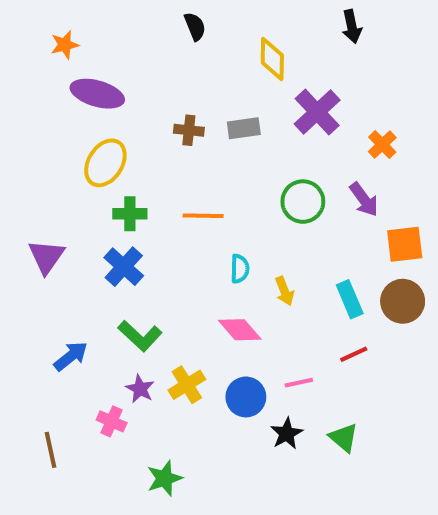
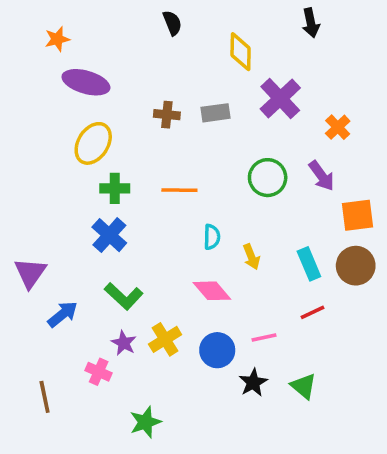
purple triangle: (46, 256) -> (30, 273), moved

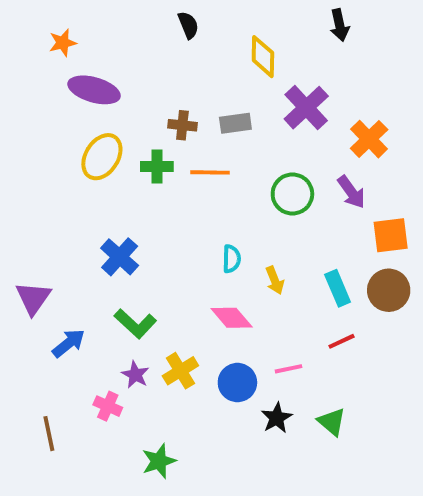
orange cross: (338, 127) -> (369, 139), size x1.4
green cross: (115, 188) -> (157, 166), moved
orange line: (179, 190) -> (210, 172), moved

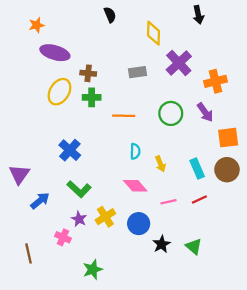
brown cross: (182, 125) -> (88, 73), moved
orange cross: (369, 139) -> (216, 81), turned 30
orange line: (210, 172) -> (124, 116), moved
pink line: (288, 369) -> (168, 202), moved

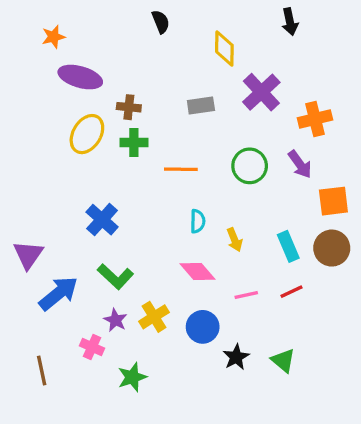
blue arrow: (40, 201) -> (58, 293), size x1.4
green star: (93, 269) -> (132, 377), moved

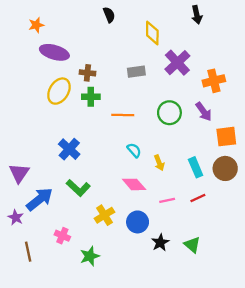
cyan semicircle: (198, 221) -> (134, 150), turned -42
purple star: (115, 320) -> (16, 217), moved

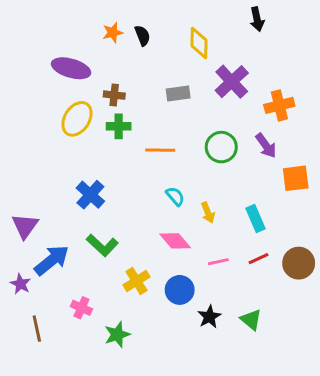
black semicircle: (109, 15) -> (142, 36), moved
orange star: (36, 25) -> (113, 33), moved
brown circle: (225, 168) -> (299, 263), moved

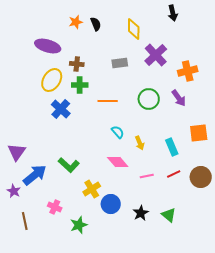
orange square: (296, 178) -> (199, 133), moved
blue cross: (90, 195) -> (61, 109), moved
blue circle: (180, 290) -> (111, 204), moved

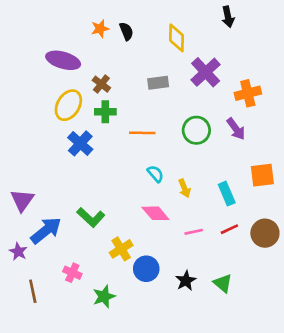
brown cross: (77, 64) -> (101, 84), turned 32

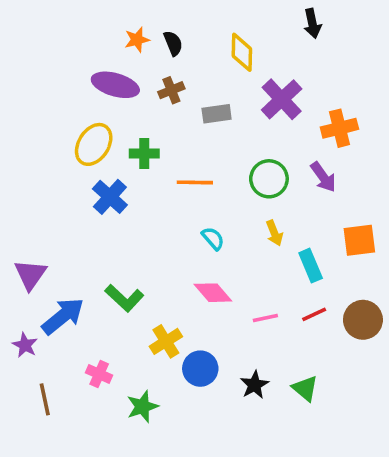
purple ellipse: (63, 60) -> (115, 85), moved
brown cross: (101, 84) -> (171, 90), moved, turned 30
yellow arrow: (184, 188) -> (274, 233), moved

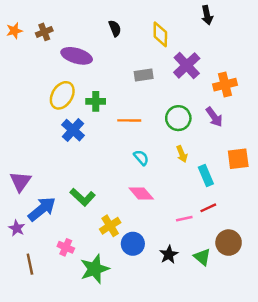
orange star: (137, 40) -> (14, 31), moved
brown cross: (171, 90) -> (44, 32), moved
pink line: (265, 318) -> (184, 219), moved
brown circle: (363, 320) -> (229, 243), moved
green star: (142, 407) -> (95, 269), size x1.4

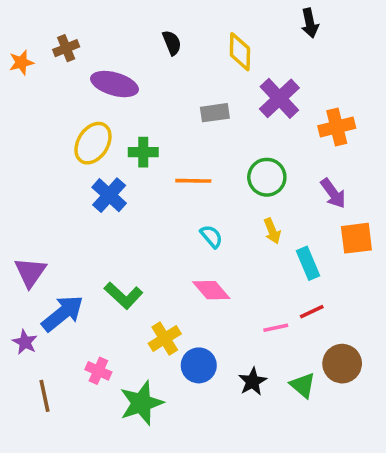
orange star: (14, 31) -> (21, 63), moved
purple arrow: (214, 117) -> (333, 193), moved

